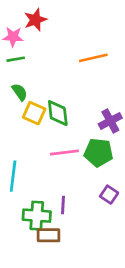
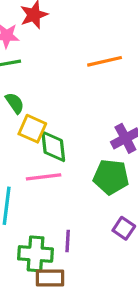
green diamond: (58, 113) -> (53, 146), moved
pink line: (64, 153) -> (44, 177), moved

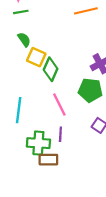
green diamond: (53, 146) -> (51, 69), turned 30
pink line: (44, 177) -> (59, 105), moved, turned 70

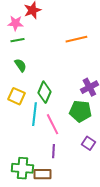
yellow square: (36, 57) -> (16, 96), moved
cyan line: (19, 110) -> (34, 114), moved
green cross: (38, 143) -> (22, 168), moved

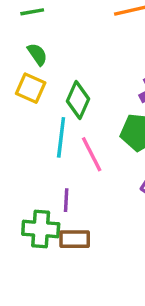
yellow square: (16, 96) -> (31, 88), moved
purple line: (53, 151) -> (66, 200), moved

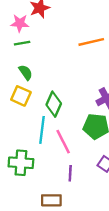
purple line: (66, 200) -> (70, 173), moved
green cross: (41, 229) -> (21, 163), moved

